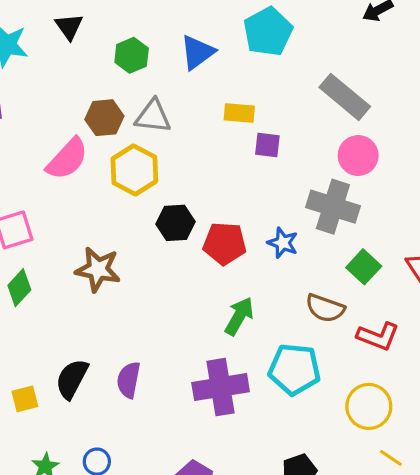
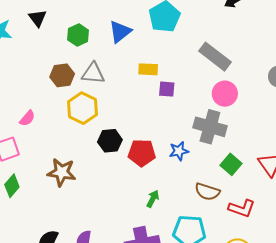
pink semicircle: (67, 159) -> (27, 118), moved, size x0.6
blue star: (283, 243) -> (179, 151), turned -30
green arrow: (239, 316) -> (153, 199), size x0.7

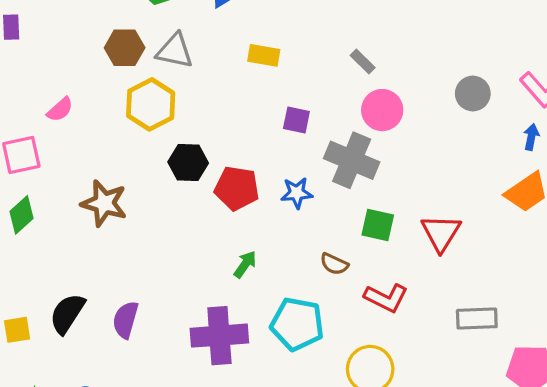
gray rectangle: (215, 57) -> (363, 62), moved, size x0.5
purple square: (167, 89) -> (296, 120), moved
green square: (231, 164) -> (378, 225), turned -35
brown semicircle: (207, 192) -> (334, 264), size x0.7

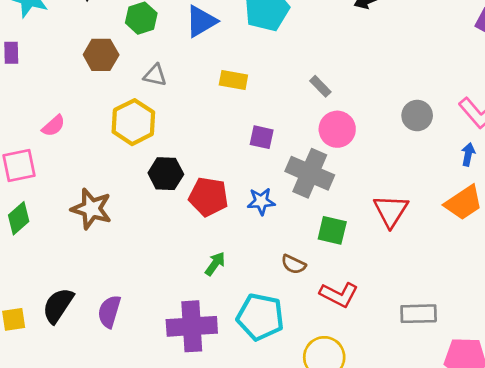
brown hexagon: (125, 48) -> (101, 55), moved
gray triangle: (175, 51) -> (155, 75), size x0.7
red triangle: (441, 233) -> (391, 211), moved

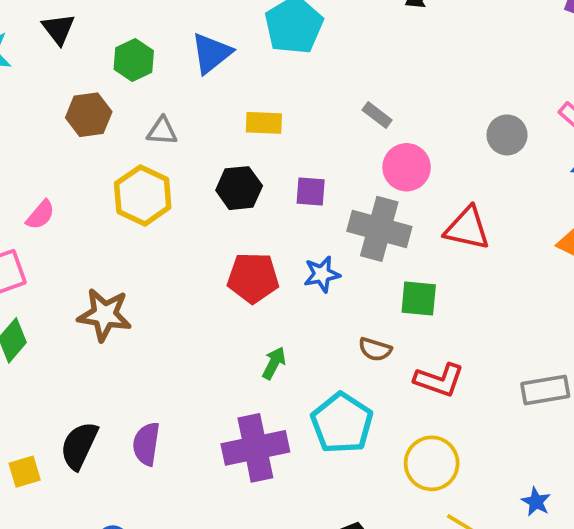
black hexagon: (166, 174) -> (239, 188), moved
red triangle: (391, 211) -> (467, 228), moved, turned -42
cyan pentagon: (260, 317) -> (342, 423), turned 30

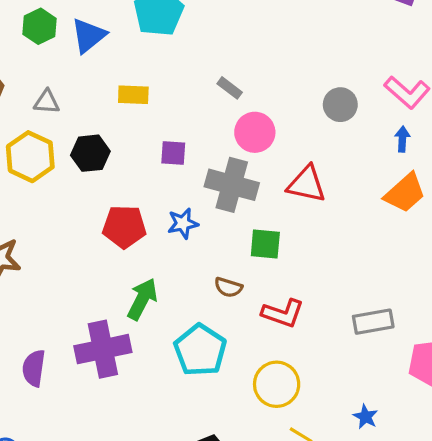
green hexagon: (134, 60) -> (40, 26), moved
black hexagon: (239, 188) -> (90, 153), moved
green arrow: (274, 363) -> (142, 299), size x1.5
purple cross: (255, 448) -> (103, 349), moved

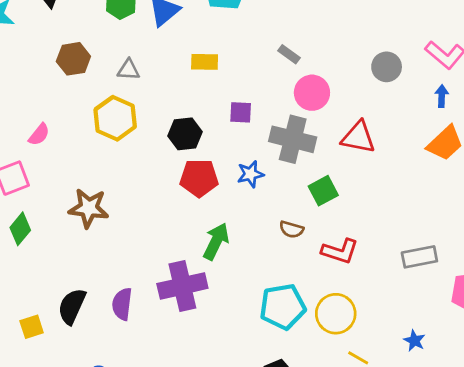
black hexagon: (90, 153) -> (185, 134), moved
green square: (265, 244) -> (323, 191), turned -32
cyan pentagon: (200, 350) -> (283, 307), moved, turned 30

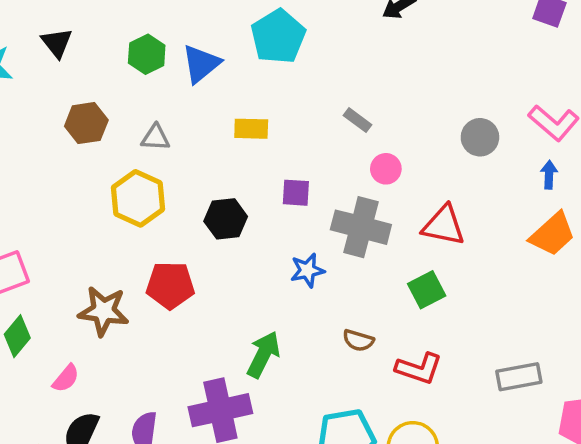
pink circle: (312, 93) -> (386, 169), size x0.7
pink semicircle: (39, 135) -> (66, 378), moved
red pentagon: (199, 178) -> (170, 285), moved
green square: (323, 191) -> (427, 290), moved

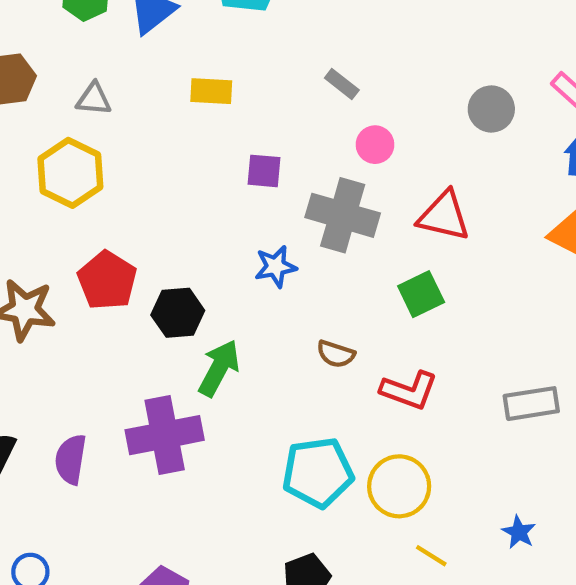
black hexagon: (226, 219) -> (178, 313), moved
red pentagon: (170, 285) -> (107, 280), turned 30

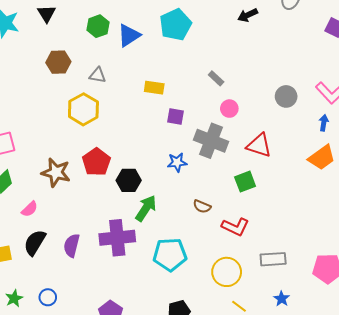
yellow rectangle: (211, 91) -> (154, 88), moved
gray rectangle: (531, 404) -> (273, 259), moved
cyan pentagon: (318, 472) -> (170, 254), moved

